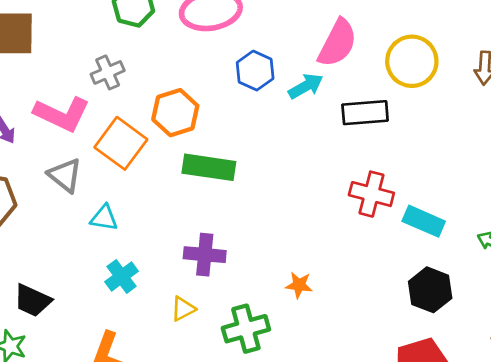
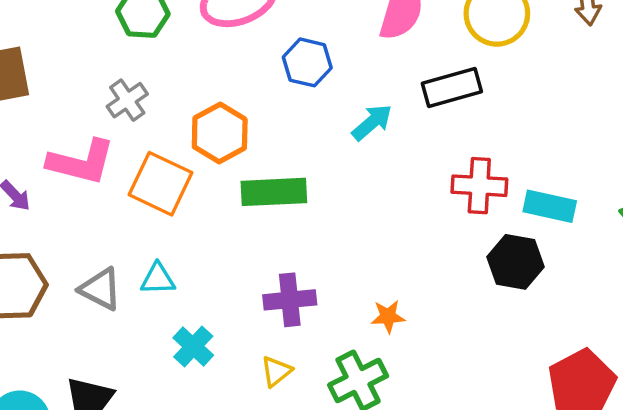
cyan arrow: (306, 86) -> (372, 122), moved
gray triangle: (65, 175) -> (100, 289), moved
orange star: (299, 285) -> (388, 316), moved
black hexagon: (430, 290) -> (516, 262), moved

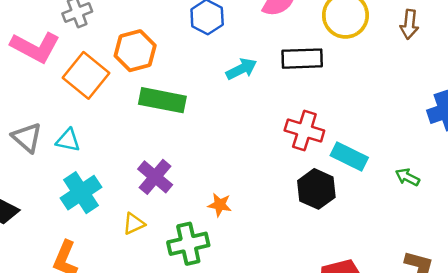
purple cross: (290, 300) -> (155, 177), turned 32
cyan cross: (193, 346) -> (81, 193), size x1.4

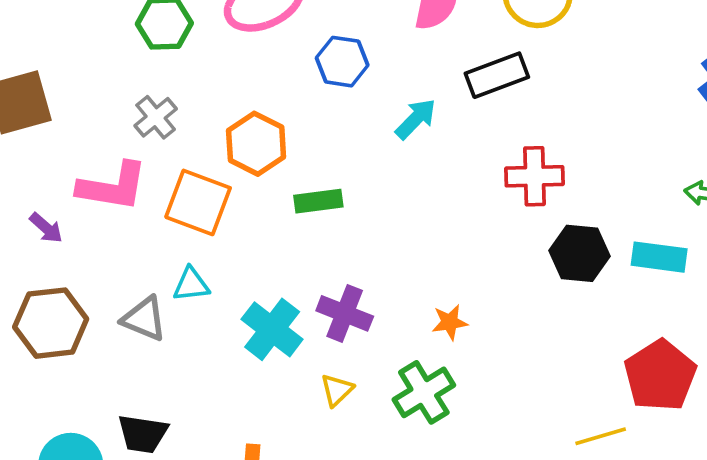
green rectangle: (162, 100) -> (318, 201), size x0.7
cyan triangle: (68, 140) -> (191, 285), moved
cyan rectangle: (349, 156) -> (659, 257), moved
cyan cross: (81, 193) -> (272, 329), moved

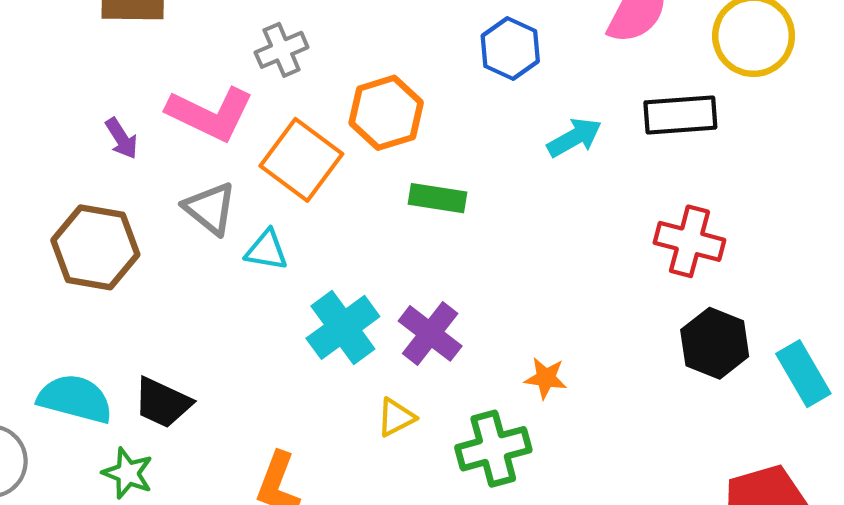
cyan rectangle: (659, 257) -> (803, 374), turned 36
gray triangle: (144, 319) -> (210, 208), moved

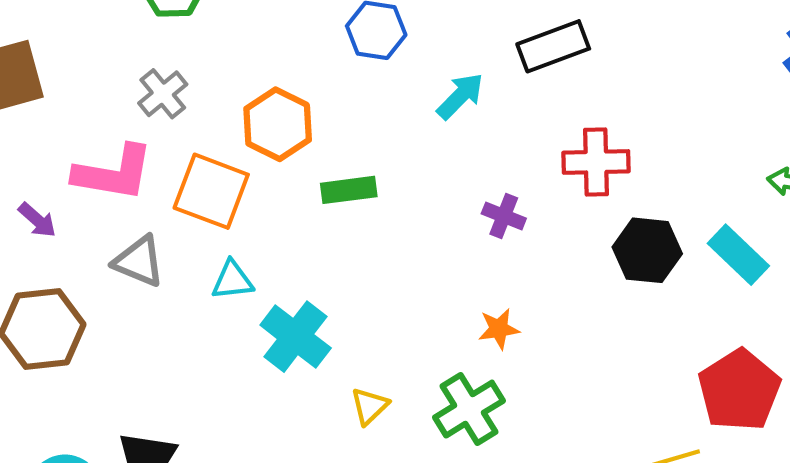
cyan triangle: (266, 250) -> (232, 280), moved
purple cross: (430, 333) -> (504, 216), moved, size x0.7

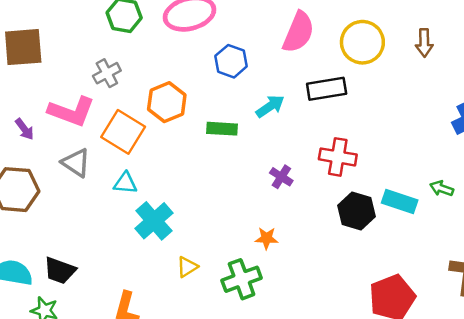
green rectangle: (349, 190) -> (222, 129), moved
cyan rectangle: (738, 255) -> (400, 201), moved, turned -36

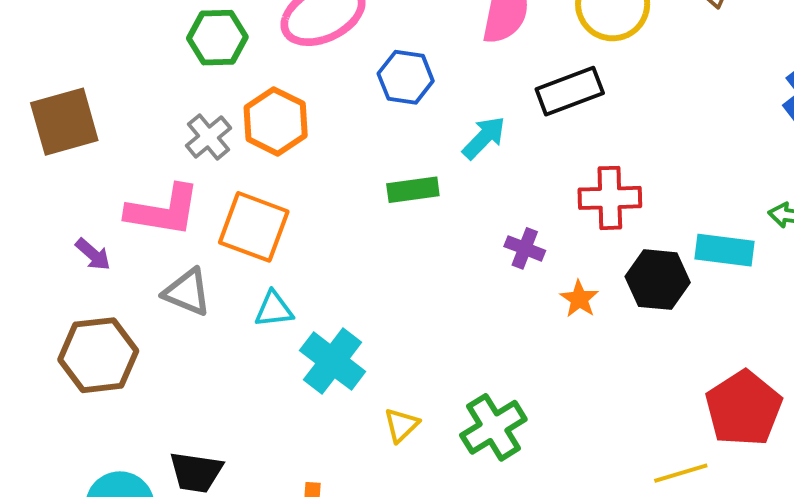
orange hexagon: (167, 102) -> (276, 121), moved
orange star: (267, 238) -> (579, 299), moved, turned -30

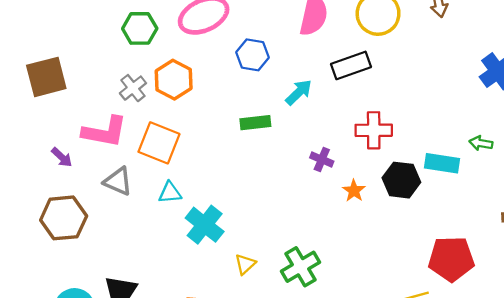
red pentagon: (744, 408) -> (451, 259), turned 30

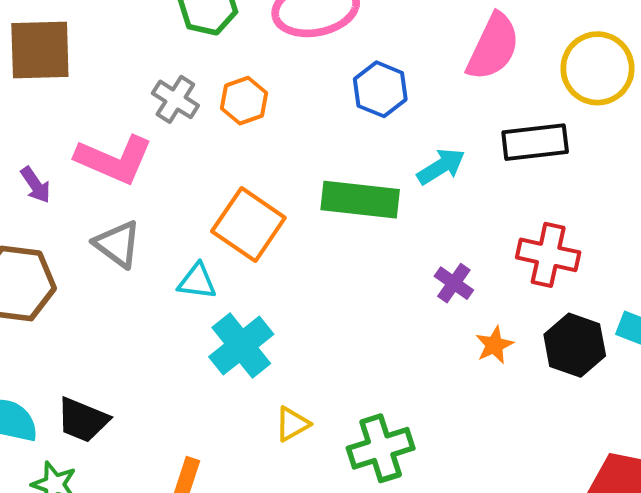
orange hexagon: (174, 80) -> (244, 101), size x0.7
gray cross: (133, 88) -> (175, 99), turned -32
green rectangle: (255, 123) -> (360, 200), size x1.5
orange square: (159, 143) -> (248, 225), moved

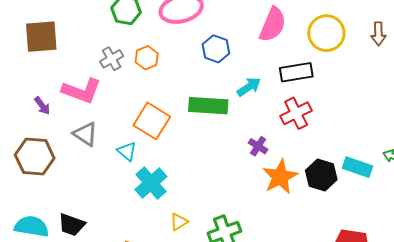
gray cross: (175, 99) -> (112, 59), turned 30
red cross: (548, 255) -> (296, 113), moved, turned -36
cyan triangle: (197, 281) -> (127, 151), turned 35
orange star: (494, 345) -> (280, 177), size x1.8

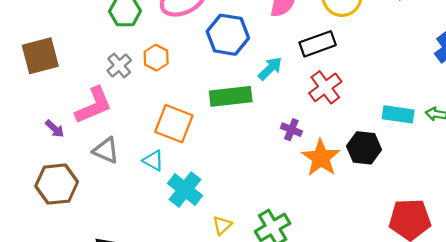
blue hexagon: (216, 49) -> (228, 35), size x1.4
pink L-shape: (82, 91) -> (94, 105), turned -33
cyan rectangle: (357, 167) -> (398, 114), moved

